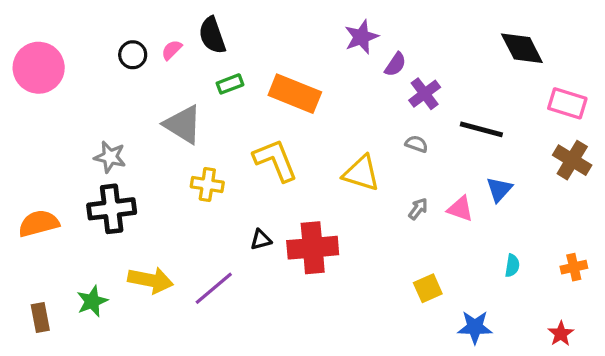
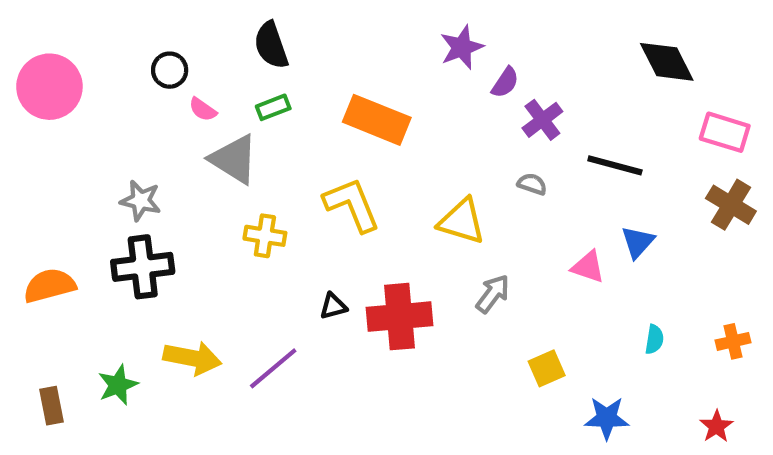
pink semicircle: (172, 50) -> (203, 109), moved, turned -100
green rectangle: (230, 84) -> (273, 107), moved
gray arrow: (418, 209) -> (493, 294), moved, size x1.4

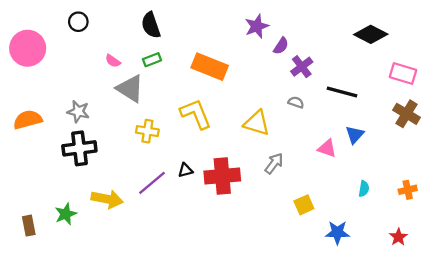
black diamond: (667, 62) -> (371, 34), turned -36
black circle: (170, 70) -> (78, 22), moved
orange semicircle: (49, 285) -> (28, 120), moved
purple line: (273, 368) -> (152, 183), moved

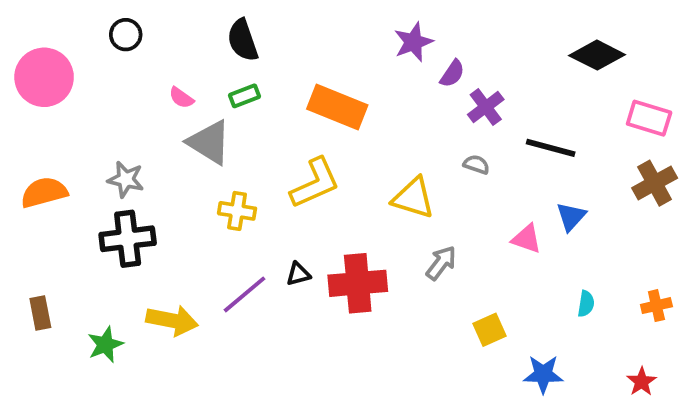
yellow L-shape: (196, 114) -> (315, 183), turned 88
brown cross: (406, 114) -> (655, 183), turned 30
brown rectangle: (29, 226) -> (40, 313), moved

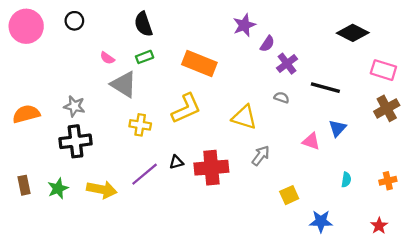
pink circle: (44, 77) -> (26, 26), moved
green star: (105, 345) -> (58, 188), moved

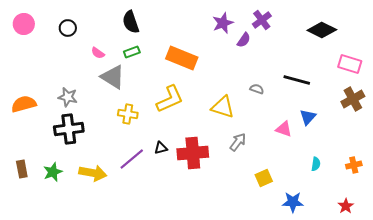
black circle: (74, 21) -> (68, 28), moved
pink circle: (26, 26) -> (24, 24), size x0.7
purple cross: (287, 64) -> (262, 20), moved

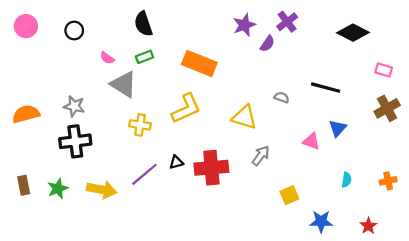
pink rectangle: (350, 64) -> (384, 70), size x0.7
red star: (346, 206) -> (368, 226), moved

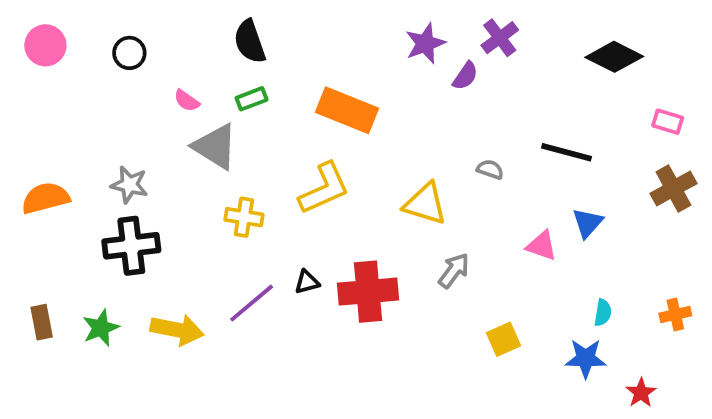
blue star: (321, 221) -> (586, 358), moved

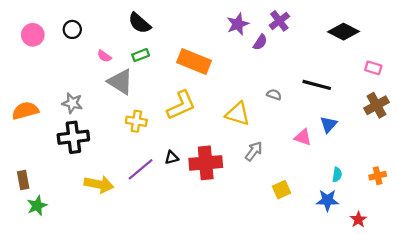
black semicircle: (250, 42) -> (140, 23), turned -30
pink circle: (45, 45) -> (33, 35), moved
green star: (101, 328) -> (37, 206), moved

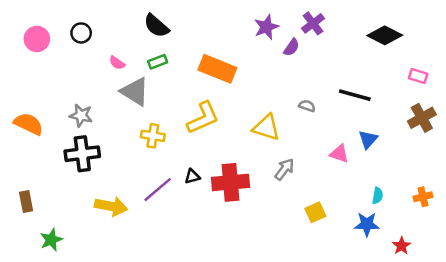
orange semicircle: (25, 111) -> (28, 124), turned 40
green star: (37, 206) -> (51, 240), moved

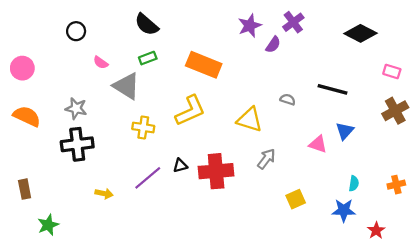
pink circle: (37, 39) -> (22, 68), moved
pink semicircle: (117, 63) -> (101, 63), moved
yellow arrow: (111, 206) -> (104, 194), size x0.6

